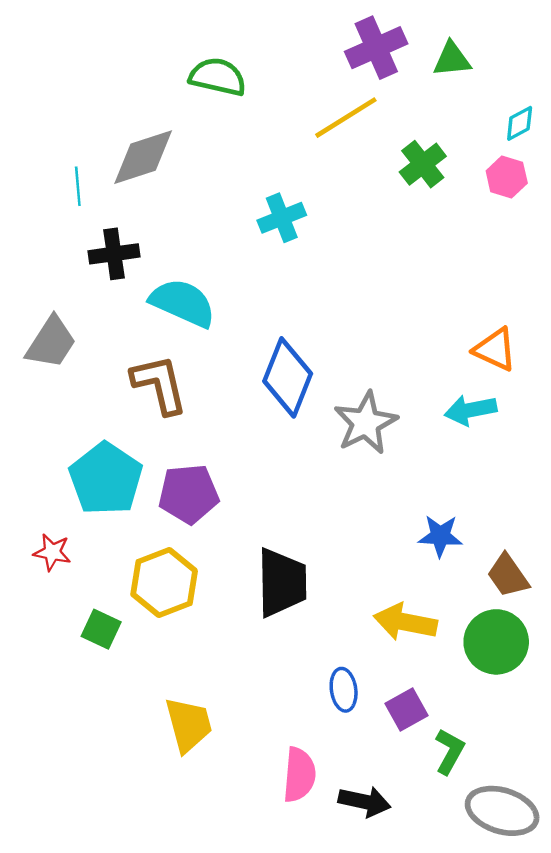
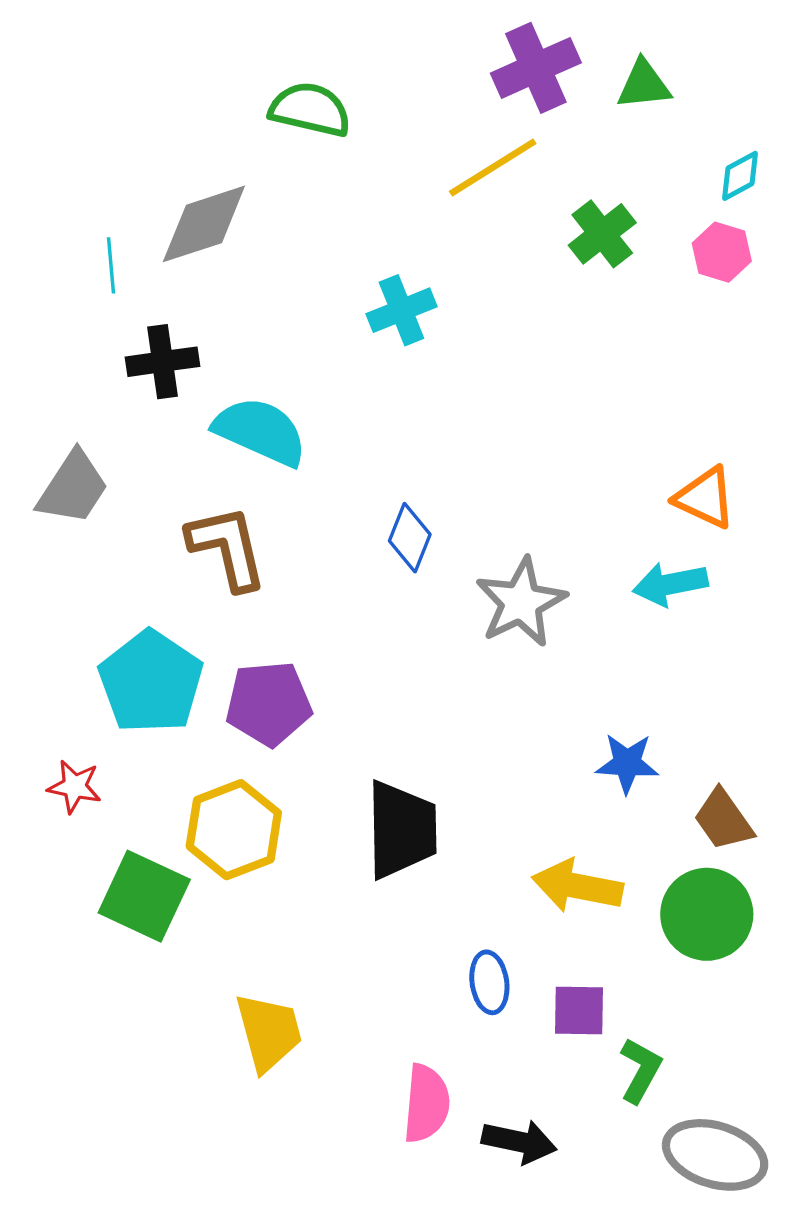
blue diamond: (288, 377) -> (410, 538), size x0.6
green square: (101, 629) -> (144, 896), size x1.6
purple square: (406, 710) -> (579, 1011), turned 30

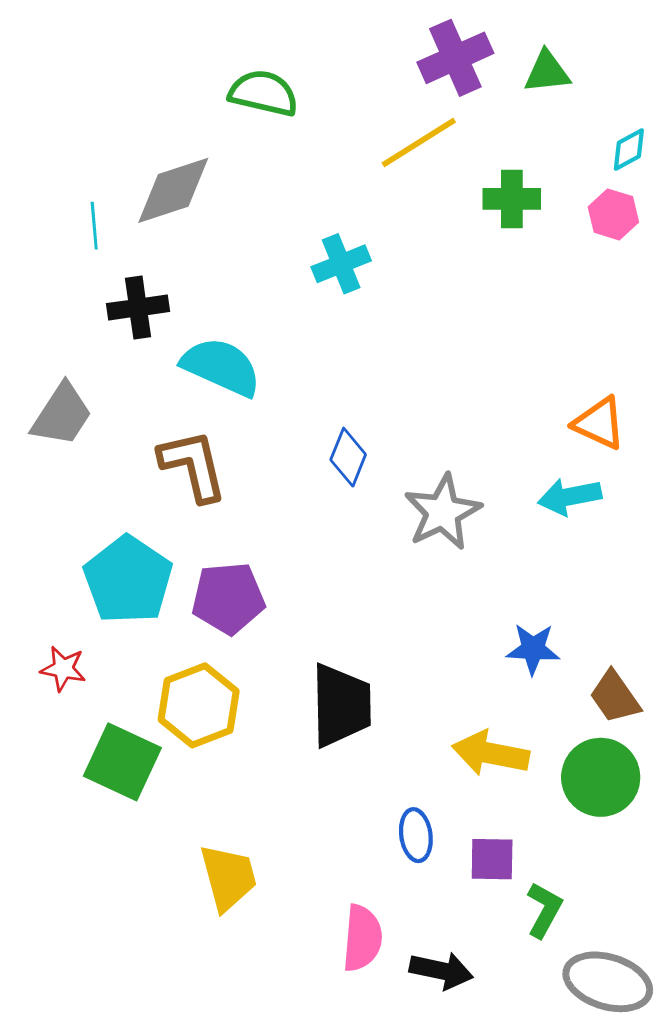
green cross: (602, 234) -> (512, 199), turned 38

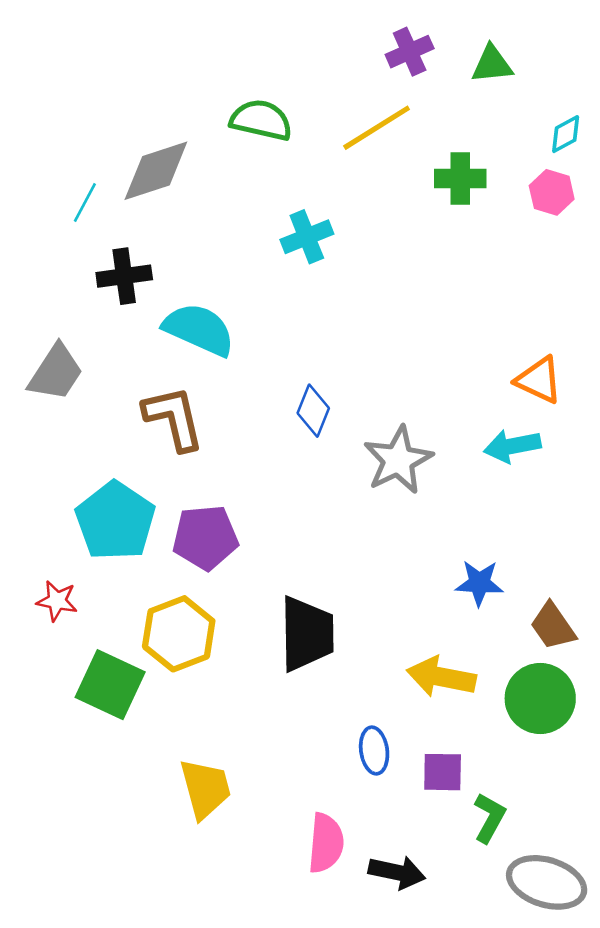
purple cross: (455, 58) -> (410, 52), size x0.7
green semicircle: (264, 93) -> (261, 120), moved
cyan line: (94, 226) -> (85, 203), turned 33

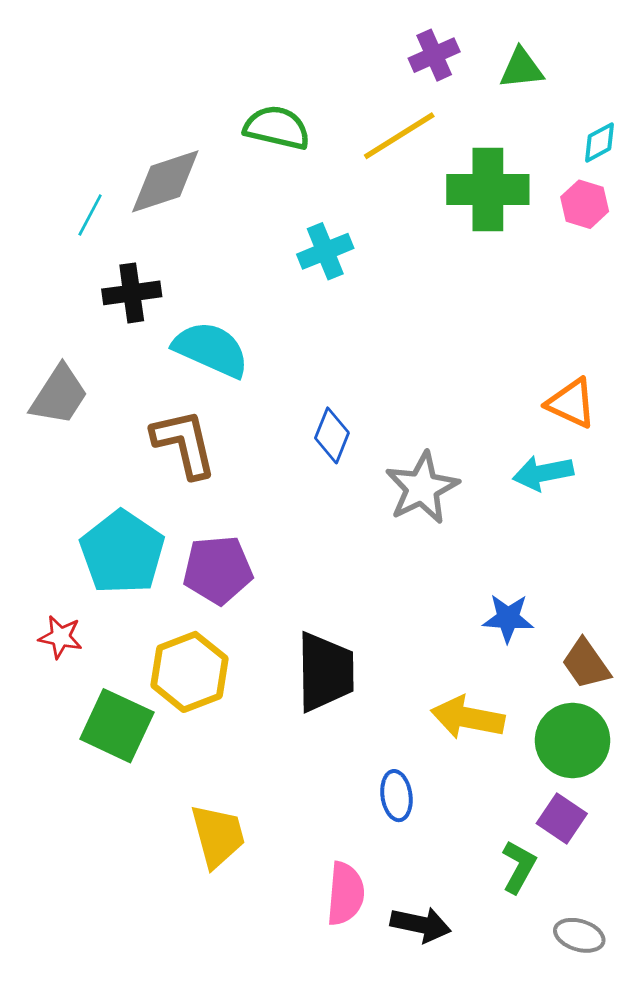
green cross: (460, 178) -> (488, 189), size x1.5
purple square: (443, 772) -> (562, 818), moved, turned 33
gray ellipse: (547, 882) -> (579, 935), size x0.6

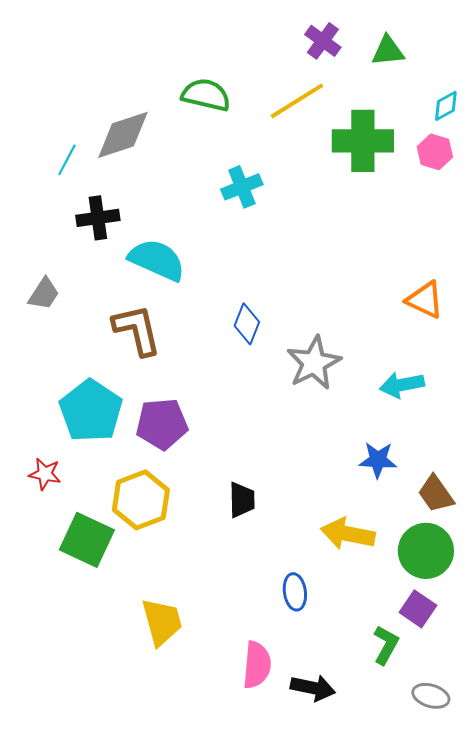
purple cross: (434, 55) -> (323, 41), turned -30
gray trapezoid: (59, 395) -> (44, 294), size x0.7
cyan arrow: (543, 473) -> (402, 385), moved
black trapezoid: (325, 672) -> (242, 500), size x0.6

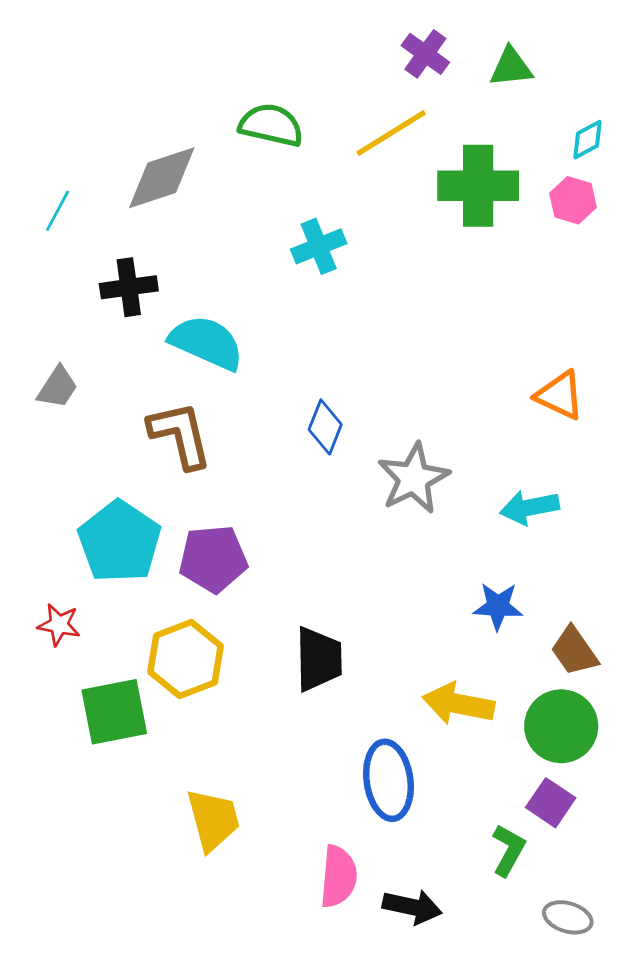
cyan line: (67, 160) -> (58, 211), moved
black trapezoid: (242, 500) -> (319, 659), size x1.4
green square: (87, 540) -> (114, 712), turned -36
blue ellipse: (295, 592) -> (388, 780), size x1.6

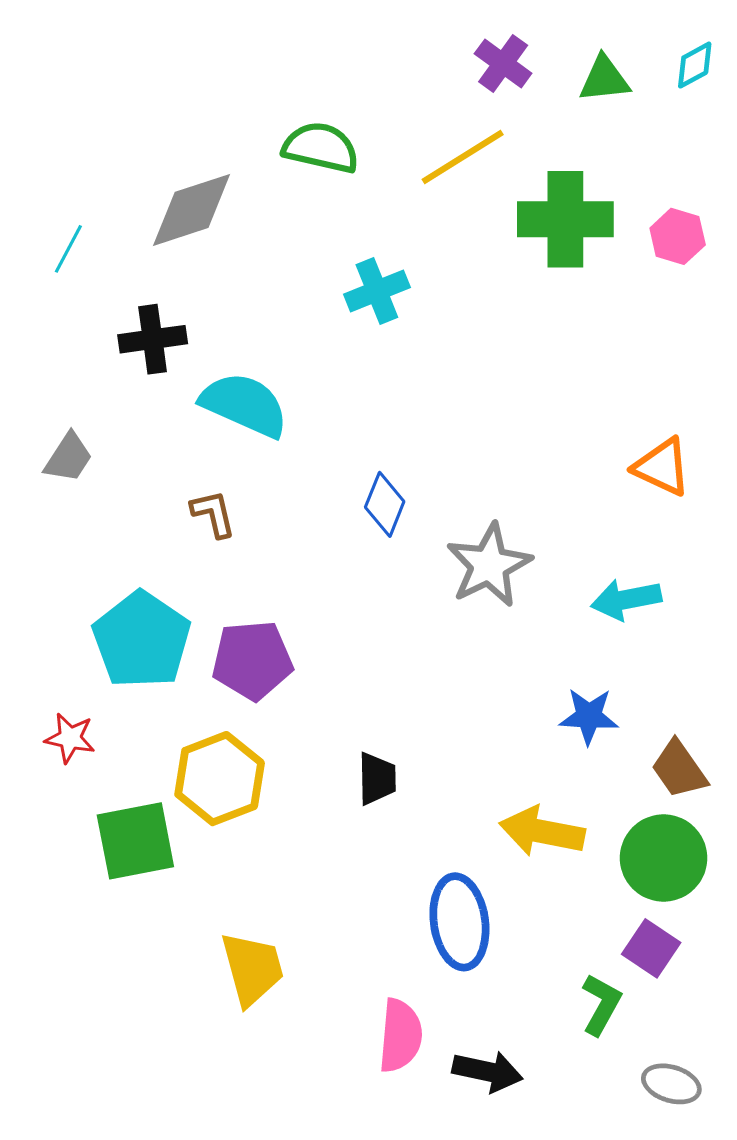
cyan diamond: (588, 140) -> (695, 65), moved
brown L-shape: (180, 435) -> (213, 514), size x0.6
black trapezoid: (319, 659) -> (377, 779), size x0.7

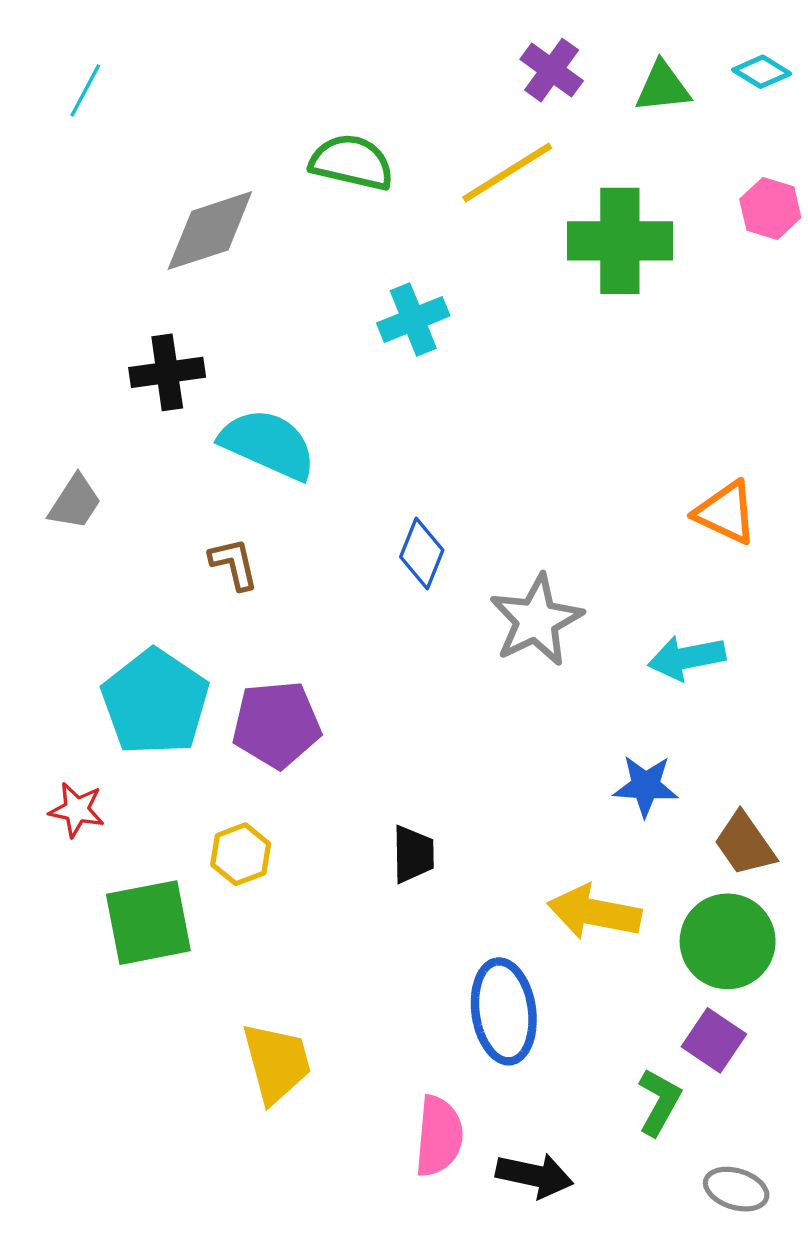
cyan diamond: (695, 65) -> (762, 72), turned 60
pink hexagon: (678, 236) -> (770, 208), moved
cyan line: (68, 249) -> (85, 91), moved
yellow hexagon: (220, 779) -> (241, 854), size x0.6

